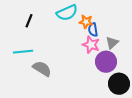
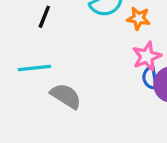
blue semicircle: (93, 30) -> (150, 78), moved
pink star: (91, 45) -> (147, 56), turned 30

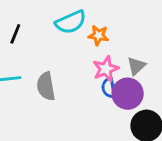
gray semicircle: (66, 96) -> (46, 86), moved, turned -132

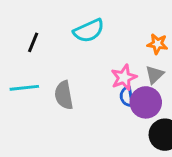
orange star: (98, 35) -> (157, 44), moved

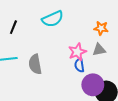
gray triangle: (155, 75) -> (99, 50), turned 32
purple circle: (146, 102) -> (93, 85), moved

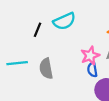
black line: (13, 27) -> (37, 30), moved

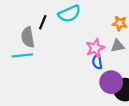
gray semicircle: (46, 68) -> (28, 37), moved

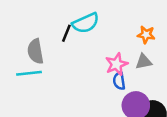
black line: (43, 22) -> (66, 33), moved

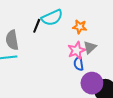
orange star: (146, 35) -> (80, 27), moved
gray triangle: (144, 62) -> (90, 47), moved, turned -32

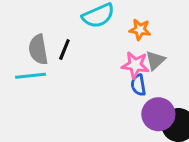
black line: (37, 26) -> (64, 50), moved
pink star: (77, 50) -> (135, 65), turned 30

